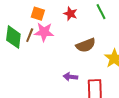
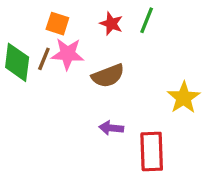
green line: (101, 12) -> (147, 20), moved, turned 49
brown semicircle: (86, 45) -> (108, 76), moved

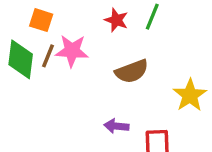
orange square: (57, 24) -> (41, 20), moved
brown semicircle: (108, 76) -> (132, 71), moved

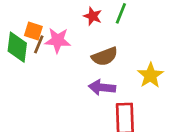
orange square: (41, 20) -> (33, 31), moved
purple arrow: (116, 126) -> (102, 87), moved, size x1.4

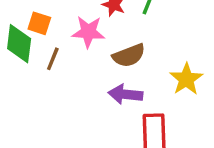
pink star: (58, 40) -> (88, 32), moved
brown line: (39, 44) -> (53, 59), moved

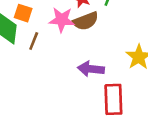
brown semicircle: (129, 55) -> (86, 21), moved

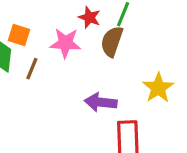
brown semicircle: (86, 21) -> (112, 41), moved, turned 130

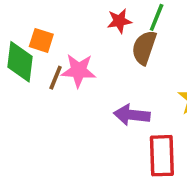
red star: (89, 17) -> (119, 21), turned -30
pink star: (65, 43) -> (79, 71), moved

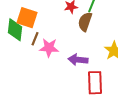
orange square: (41, 40) -> (27, 18), size x1.5
pink star: (79, 71) -> (49, 48), moved

